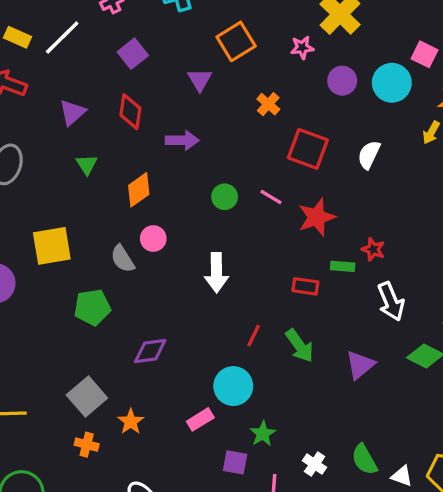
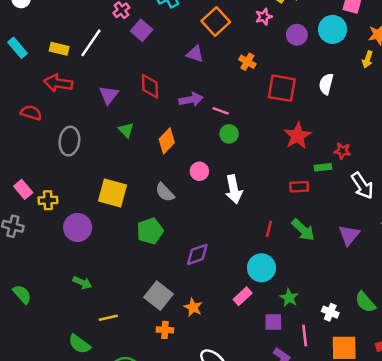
purple square: (133, 54) -> (142, 30), moved
purple triangle: (200, 80) -> (195, 54), turned -30
pink line: (271, 197) -> (221, 111), moved
pink circle: (153, 239) -> (199, 171), moved
yellow square: (52, 246) -> (113, 193), turned 36

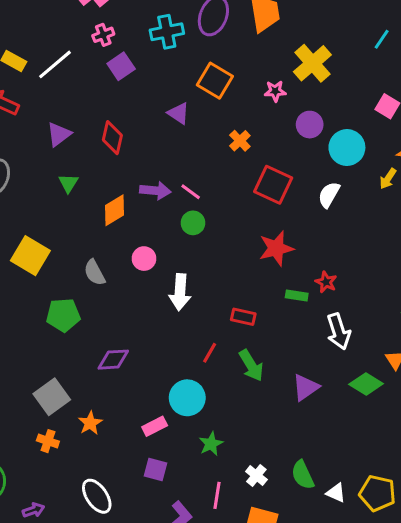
orange square: (216, 21) -> (215, 81), turned -32
cyan circle: (333, 29) -> (347, 148), moved
purple arrow: (191, 100) -> (155, 191), moved
red rectangle: (299, 187) -> (243, 317), moved
purple square: (273, 322) -> (155, 469), moved

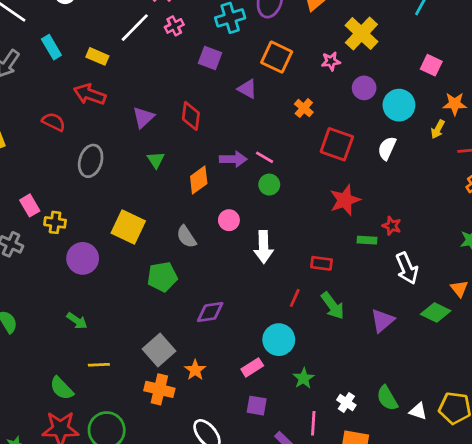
white line: (55, 64) -> (135, 28), moved
purple square: (121, 66) -> (210, 58), moved, turned -30
orange cross: (48, 441) -> (159, 389), size x1.5

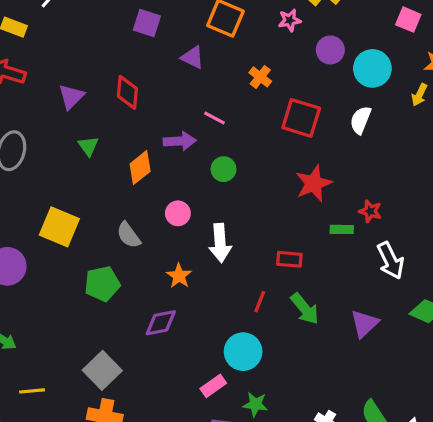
pink line: (265, 157) -> (215, 118), moved
orange star: (195, 370) -> (179, 276), moved
green star: (304, 378) -> (255, 404), moved, turned -30

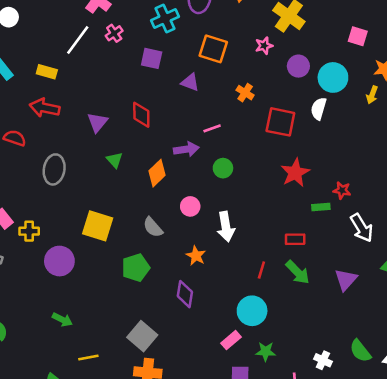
pink line: (215, 118) -> (212, 128), turned -42
white semicircle: (361, 120) -> (319, 109), moved
red rectangle: (289, 259) -> (295, 239), moved
purple diamond: (161, 323) -> (185, 294), turned -64

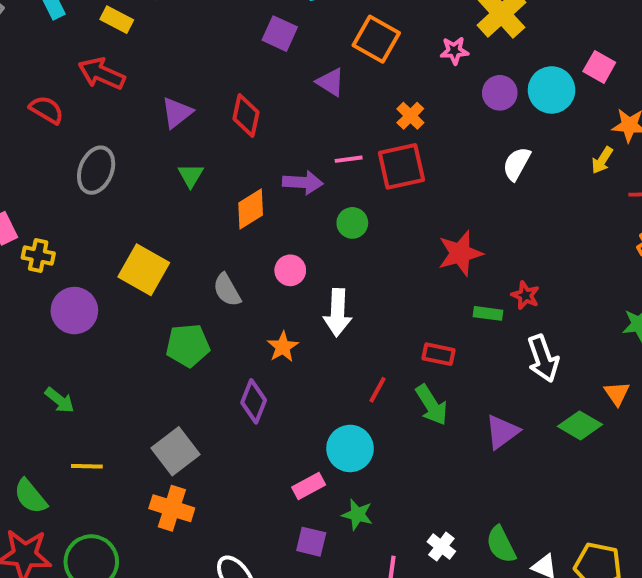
cyan circle: (333, 77) -> (552, 90), moved
red square: (280, 122) -> (401, 166), moved, turned -36

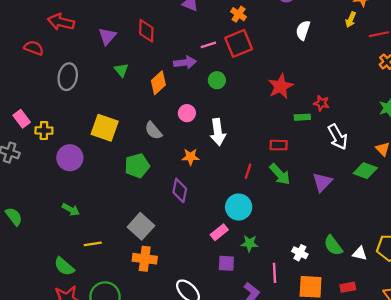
orange star: (283, 347) -> (190, 157), turned -30

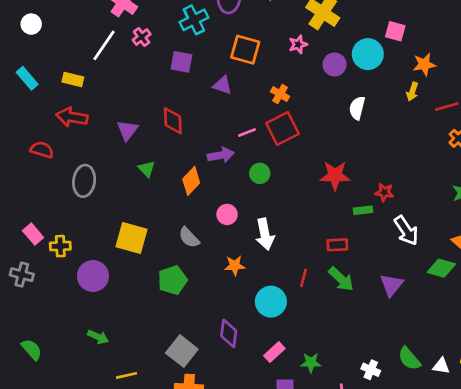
red star: (281, 86) -> (335, 176), turned 30
purple diamond: (180, 190) -> (229, 333), moved
cyan circle: (239, 207) -> (271, 302), moved

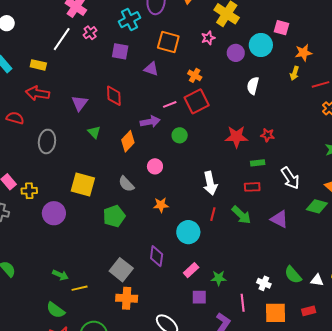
red star: (384, 192) -> (268, 135), moved
white arrow: (265, 234) -> (210, 183), moved
red rectangle: (337, 245) -> (252, 187), moved
purple triangle: (392, 285) -> (279, 219), turned -42
green arrow: (98, 337) -> (60, 275), moved

